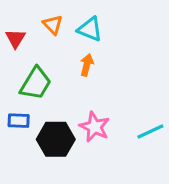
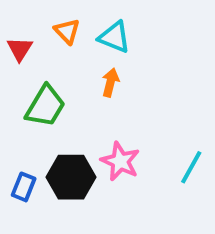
blue rectangle: (19, 121) -> (24, 187), moved, turned -70
cyan line: (150, 132) -> (191, 167), turned -36

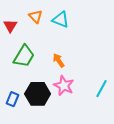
orange arrow: (110, 82) -> (59, 60), moved, turned -48

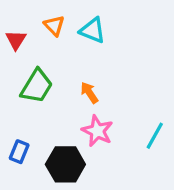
black hexagon: (38, 94) -> (65, 164), moved

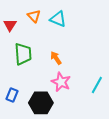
green trapezoid: (37, 86) -> (23, 54), turned -35

